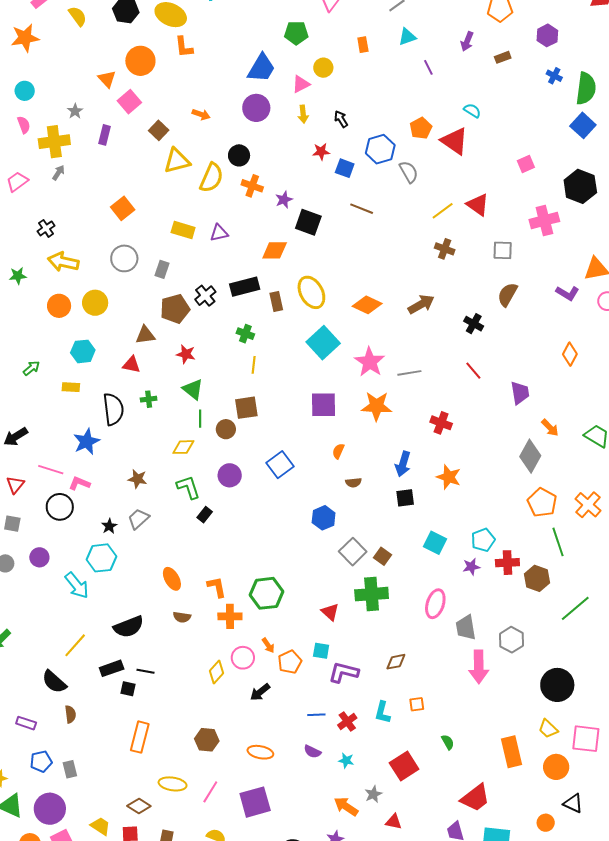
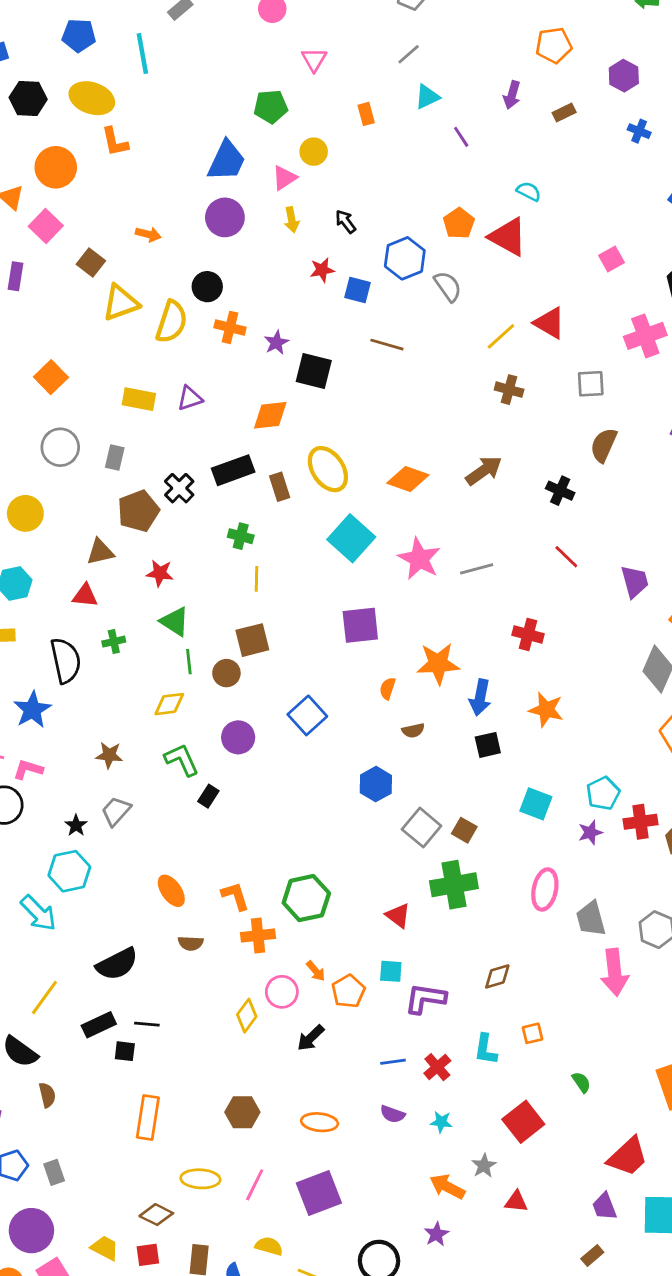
orange star: (377, 406) -> (438, 664), moved

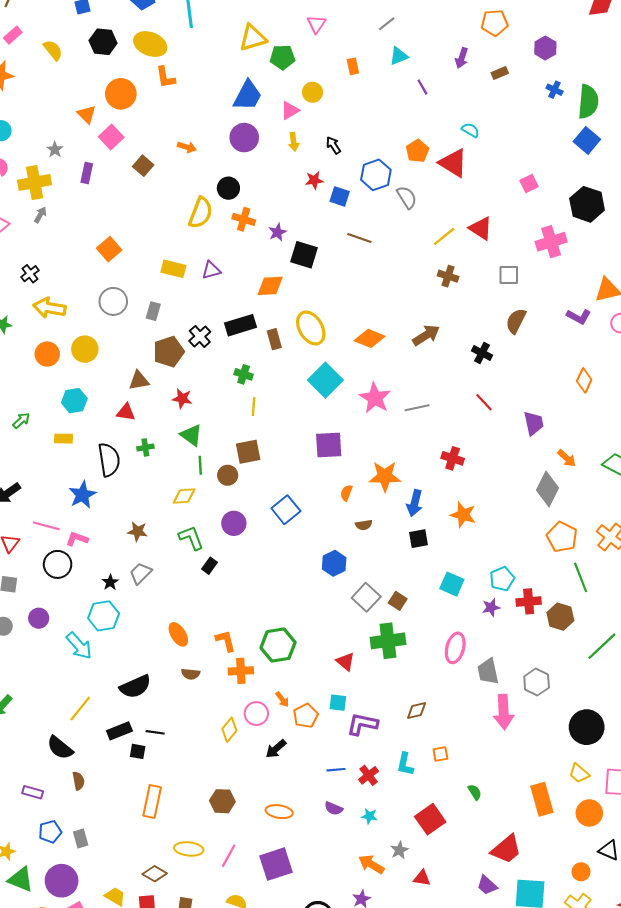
yellow triangle: (121, 303) -> (253, 38), moved
purple trapezoid: (604, 1207) -> (487, 885), turned -30

